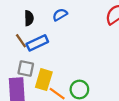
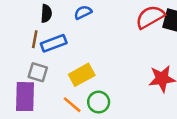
brown line: (21, 41) -> (35, 39), turned 40
yellow rectangle: (44, 80) -> (82, 75), moved, turned 40

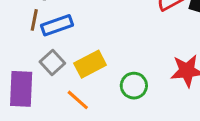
gray square: (38, 72) -> (52, 62), moved, turned 30
green circle: (99, 102) -> (134, 86), moved

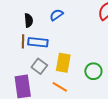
blue rectangle: (57, 25) -> (38, 42), turned 36
yellow rectangle: (90, 64) -> (63, 63), turned -42

